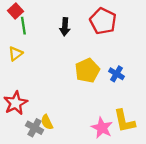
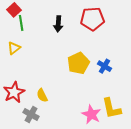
red pentagon: (103, 21) -> (92, 19), turned -30
yellow semicircle: (47, 122) -> (42, 95), moved

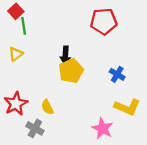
black arrow: (58, 24) -> (65, 55), moved
yellow pentagon: (78, 63) -> (71, 71), moved
yellow L-shape: (111, 108) -> (127, 107), moved, turned -55

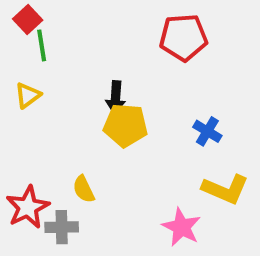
yellow pentagon: (71, 71) -> (126, 125), turned 30
red star: (16, 104) -> (28, 207), moved
gray cross: (35, 128) -> (62, 227), turned -30

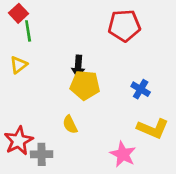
yellow semicircle: (84, 189) -> (70, 124), moved

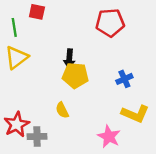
red square: (19, 13) -> (37, 12), moved, turned -35
green line: (28, 31) -> (14, 27), moved
yellow triangle: (19, 65) -> (17, 57), size x1.5
blue cross: (141, 89) -> (124, 79), turned 35

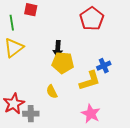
red pentagon: (110, 23) -> (92, 19), turned -30
yellow L-shape: (135, 114) -> (90, 81), moved, turned -40

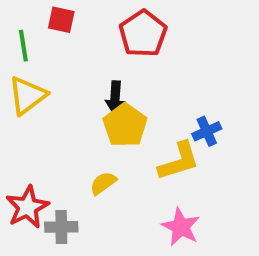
red pentagon: (92, 19) -> (143, 34), moved
yellow pentagon: (63, 63) -> (125, 125), turned 30
yellow semicircle: (52, 92) -> (103, 183), turned 80

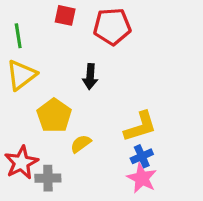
red square: (61, 20) -> (65, 15), moved
red pentagon: (143, 34) -> (112, 26), turned 30
yellow pentagon: (125, 125) -> (54, 116), moved
blue cross: (207, 131) -> (142, 156), moved

